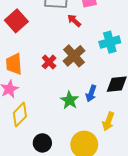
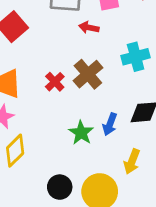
red arrow: (74, 21) -> (89, 28), turned -32
black circle: (42, 143) -> (60, 187), moved

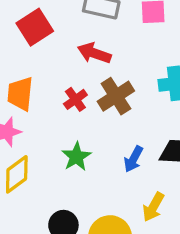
red arrow: (89, 28) -> (94, 53), moved, size x1.4
green star: (81, 133) -> (76, 157), moved

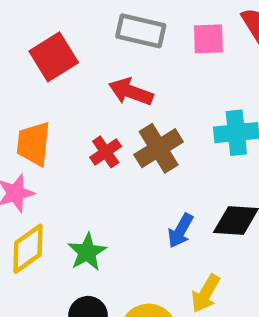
green star: (76, 157) -> (87, 252), moved

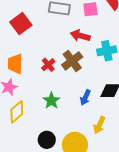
red arrow: (131, 92) -> (80, 36), moved
green star: (87, 252) -> (51, 101), moved

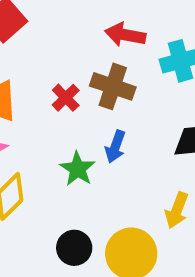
brown cross: (72, 61) -> (113, 86), turned -30
blue arrow: (85, 98) -> (115, 147), moved

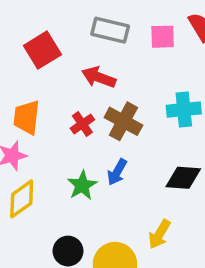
red arrow: (125, 35) -> (99, 77), moved

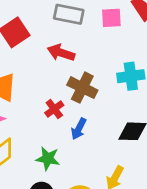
red cross: (82, 124) -> (54, 109), moved
green star: (82, 185) -> (48, 158), moved, turned -30

